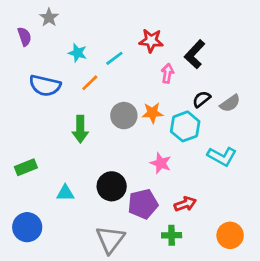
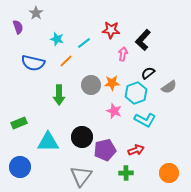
gray semicircle: (230, 103) -> (169, 87), moved
cyan L-shape: (222, 156) -> (145, 120), moved
pink star: (161, 163) -> (114, 111), moved
cyan triangle: (65, 193) -> (48, 142), size x1.6

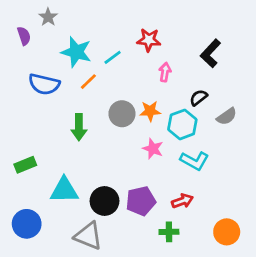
cyan star: (57, 39) -> (76, 52), size x1.6
black L-shape: (143, 40) -> (211, 53), moved
black circle: (82, 137) -> (105, 201), moved
gray triangle: (81, 176) -> (88, 236), moved, turned -45

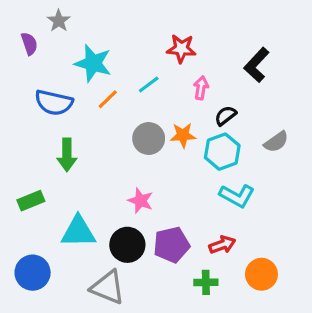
cyan line: (113, 57) -> (149, 85), moved
black semicircle: (198, 98) -> (225, 116), moved
green arrow: (79, 127) -> (67, 155), moved
pink star: (153, 149) -> (140, 201), moved
orange circle: (227, 232) -> (261, 274), moved

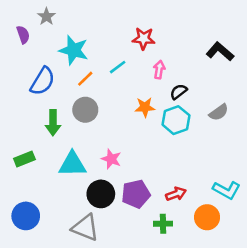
black L-shape: (257, 65) -> (220, 51), moved, turned 88
blue semicircle: (54, 103) -> (43, 81), turned -72
gray circle: (149, 139) -> (85, 110), moved
cyan L-shape: (237, 196) -> (226, 190), moved
cyan triangle: (78, 232) -> (72, 164), moved

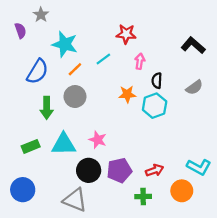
black semicircle: (179, 92) -> (157, 81), turned -49
gray semicircle: (219, 112) -> (194, 87), moved
green rectangle: (24, 159) -> (31, 146), moved

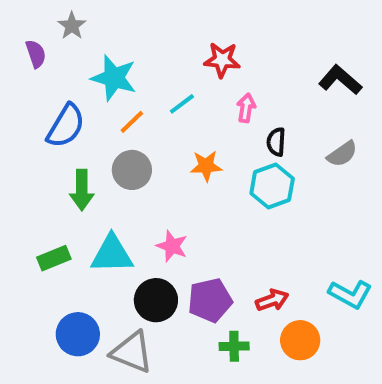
orange star: (127, 94) -> (206, 166), moved
blue circle: (23, 190) -> (78, 334), moved
orange circle: (182, 191) -> (300, 340), moved
green cross: (143, 196) -> (234, 346), moved

